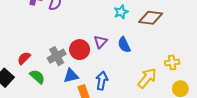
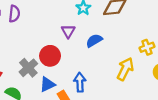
purple triangle: (100, 42) -> (68, 31), moved
blue semicircle: (124, 45) -> (94, 41), turned 98

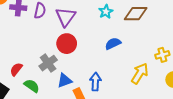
purple triangle: (68, 31) -> (66, 17), moved, size x1.5
red circle: (50, 56) -> (67, 44), moved

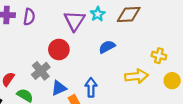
purple triangle: (66, 17) -> (74, 21), moved
yellow cross: (162, 55) -> (159, 56), turned 32
yellow arrow: (140, 73) -> (136, 76), turned 55

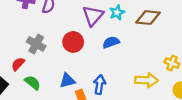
blue semicircle: (107, 47) -> (111, 42), moved
gray cross: (41, 71) -> (36, 44), moved, turned -30

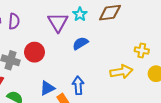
red circle: (73, 42) -> (34, 52), moved

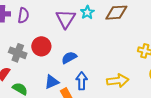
blue semicircle: (80, 43) -> (69, 58), moved
yellow arrow: (121, 72) -> (118, 81), moved

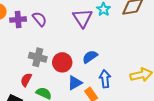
purple semicircle: (23, 15) -> (40, 19), turned -42
red circle: (41, 46) -> (62, 62), moved

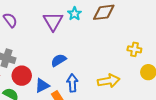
red circle: (62, 62) -> (22, 76), moved

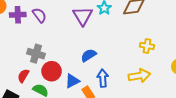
yellow cross: (134, 49) -> (147, 46), moved

